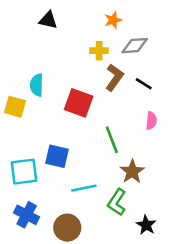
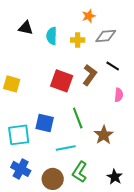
black triangle: (48, 20) -> (26, 28), moved
brown L-shape: (114, 77) -> (90, 75), moved
cyan semicircle: (37, 85) -> (52, 36), moved
green line: (112, 140) -> (78, 118), moved
green L-shape: (117, 202) -> (80, 172), moved

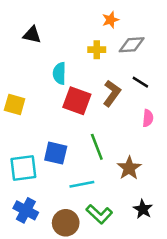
cyan semicircle: (52, 36) -> (59, 73), moved
green L-shape: (80, 172) -> (99, 214), turned -80
black star: (115, 177) -> (143, 209), moved

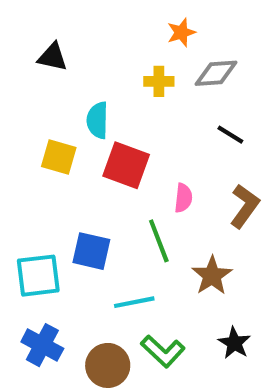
brown L-shape: (112, 93) -> (245, 206), moved
yellow square: (15, 104) -> (59, 157), moved
pink semicircle: (148, 118) -> (183, 198), moved

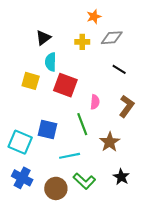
black triangle: (53, 57) -> (43, 38), moved, turned -49
cyan square: (38, 276) -> (20, 142), turned 30

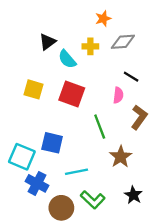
cyan semicircle: (51, 62) -> (67, 59), moved, turned -42
pink semicircle: (95, 102) -> (118, 95), moved
green line: (82, 124) -> (100, 127), moved
blue cross: (22, 178) -> (37, 183), moved

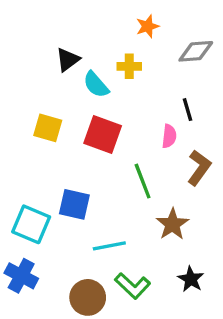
gray diamond: (123, 42) -> (196, 51), moved
black line: (131, 77) -> (187, 110), turned 42
blue cross: (37, 183) -> (21, 276), moved

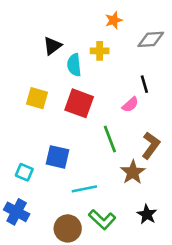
cyan semicircle: (96, 85) -> (74, 65), turned 35
pink semicircle: (169, 136) -> (130, 105), turned 42
brown L-shape: (199, 168) -> (151, 145), moved
cyan square: (31, 224) -> (24, 172), size x0.6

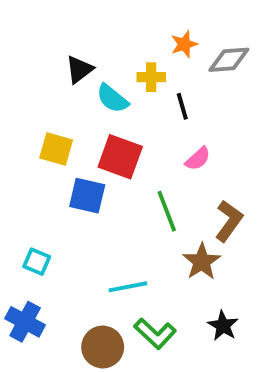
orange star: (114, 20) -> (184, 44), moved
cyan semicircle: (74, 65) -> (112, 99), turned -45
black line: (144, 84) -> (182, 106), moved
blue square: (57, 157) -> (87, 196), moved

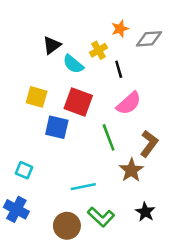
yellow cross: (151, 77) -> (98, 50), turned -30
pink semicircle: (198, 159) -> (129, 103), size x1.5

